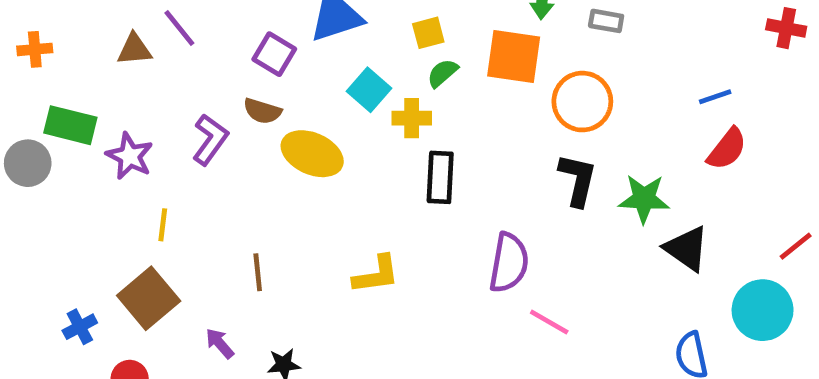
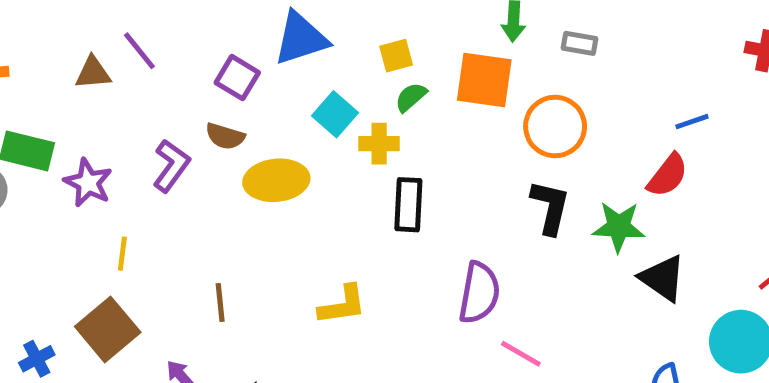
red semicircle: (727, 149) -> (668, 175), moved
yellow ellipse: (312, 154) -> (276, 180), turned -30

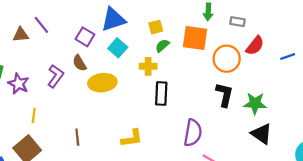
cyan square: (335, 114) -> (118, 48), moved
brown semicircle: (225, 136) -> (80, 63), turned 42
red semicircle: (668, 175) -> (255, 46), moved
black triangle: (663, 278) -> (262, 134), moved

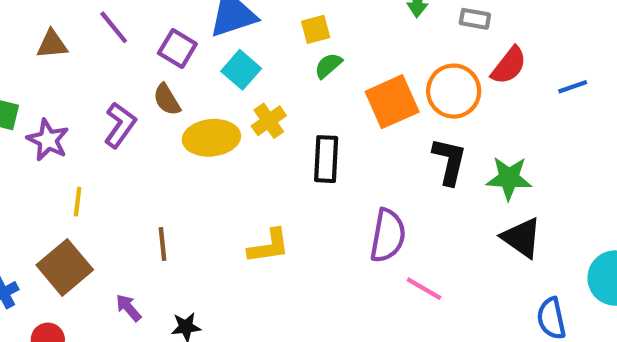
purple line: (41, 25) -> (114, 27), moved
orange square: (195, 38) -> (392, 102), moved, turned -32
yellow cross: (148, 66) -> (269, 121), moved, turned -35

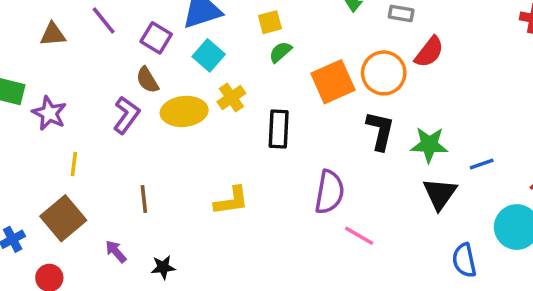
blue line: (573, 87) -> (482, 164), moved
purple L-shape: (120, 125) -> (126, 115), moved
black triangle: (522, 238) -> (440, 194), turned 30

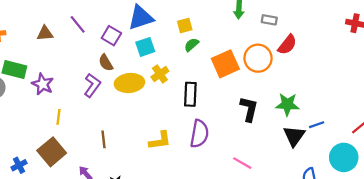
cyan square: (209, 55) -> (145, 47), turned 30
black L-shape: (380, 131) -> (249, 109), moved
blue line: (482, 164) -> (317, 125), moved
purple semicircle: (329, 192) -> (199, 134), moved

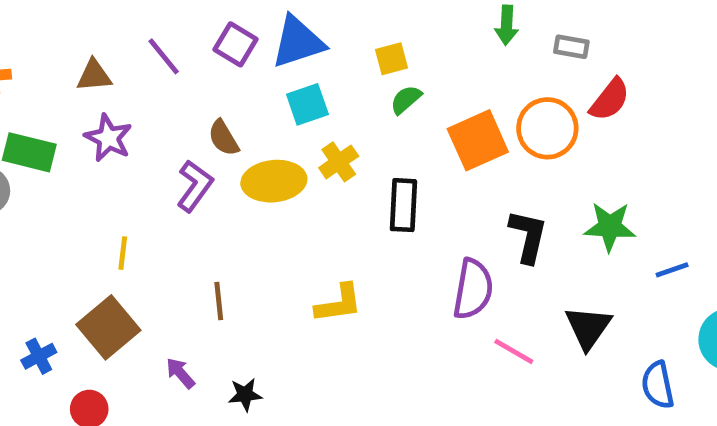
purple square: (111, 36) -> (236, 44), moved
purple star: (43, 84) -> (108, 138), moved
purple semicircle: (199, 134) -> (473, 289), moved
black triangle: (294, 136) -> (588, 327), moved

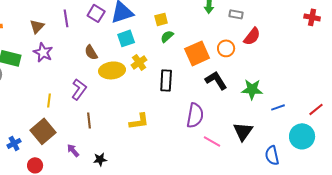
purple line: (164, 56) -> (66, 18), turned 30
brown triangle: (94, 76) -> (37, 26), turned -42
orange circle: (547, 128) -> (226, 48), size x0.7
purple L-shape: (195, 186) -> (79, 89), moved
black L-shape: (528, 236) -> (216, 80), moved, turned -45

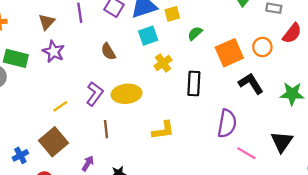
yellow square: (161, 19) -> (172, 14), moved
yellow ellipse: (112, 70) -> (127, 94), moved
yellow line: (49, 100) -> (60, 106), turned 48
purple arrow: (73, 150) -> (88, 163), turned 72

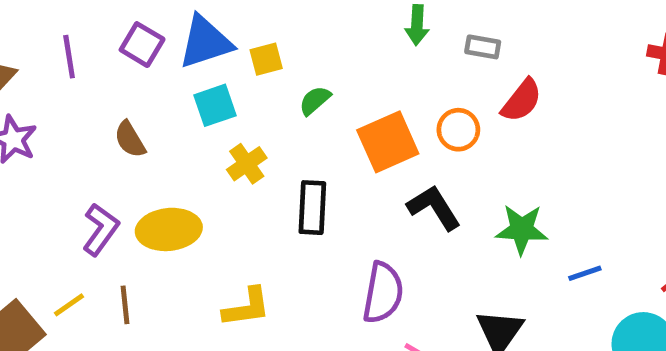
yellow line: (60, 106) -> (69, 305), moved

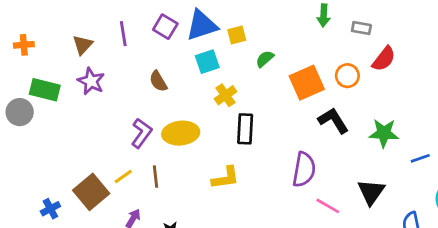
black rectangle: (312, 208) -> (245, 129), moved

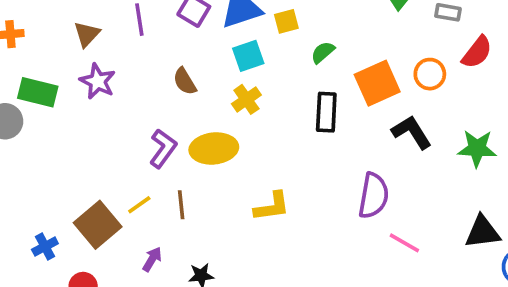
yellow cross: (226, 95) -> (246, 99), moved
black rectangle: (245, 129) -> (326, 112), moved
black triangle: (371, 192) -> (482, 232), moved, turned 48

